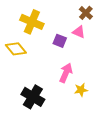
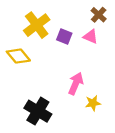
yellow cross: (32, 22) -> (37, 25), turned 30
purple square: (60, 41) -> (64, 37), moved

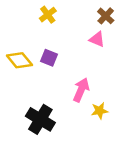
yellow cross: (37, 25) -> (48, 15), moved, size x0.6
purple square: (64, 37) -> (49, 58), moved

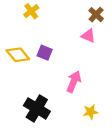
yellow cross: (48, 15) -> (31, 11), moved
yellow star: (100, 111) -> (91, 112), moved

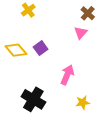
pink triangle: (88, 36) -> (81, 33), turned 48
purple square: (45, 53) -> (41, 48), turned 32

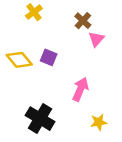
brown cross: (88, 13) -> (83, 21), moved
purple square: (41, 48) -> (49, 57), turned -32

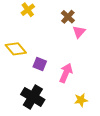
purple square: (49, 57) -> (40, 64), moved

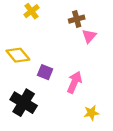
brown cross: (68, 17) -> (77, 19), turned 32
black cross: (33, 97) -> (24, 103), moved

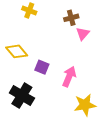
yellow cross: (31, 11) -> (29, 10), turned -32
yellow star: (91, 113) -> (85, 105), size x1.5

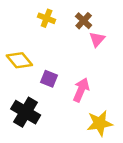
yellow cross: (29, 10) -> (47, 18), moved
brown cross: (71, 18) -> (84, 21), turned -32

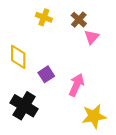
yellow diamond: (19, 60) -> (18, 57), turned 40
purple square: (49, 79) -> (46, 74), turned 35

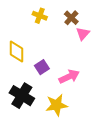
pink arrow: (76, 85) -> (69, 77), turned 42
yellow star: (94, 116) -> (57, 105), moved

